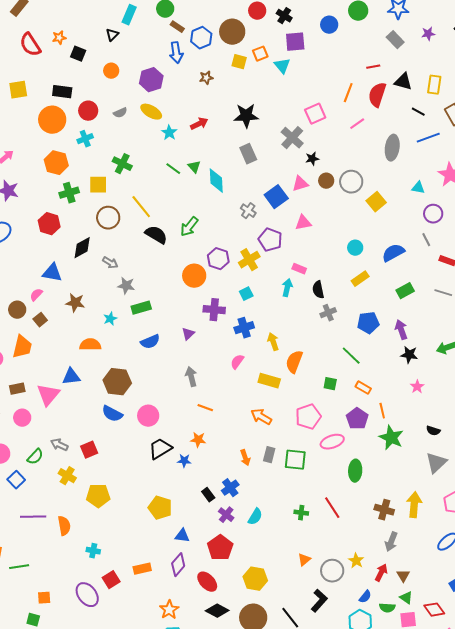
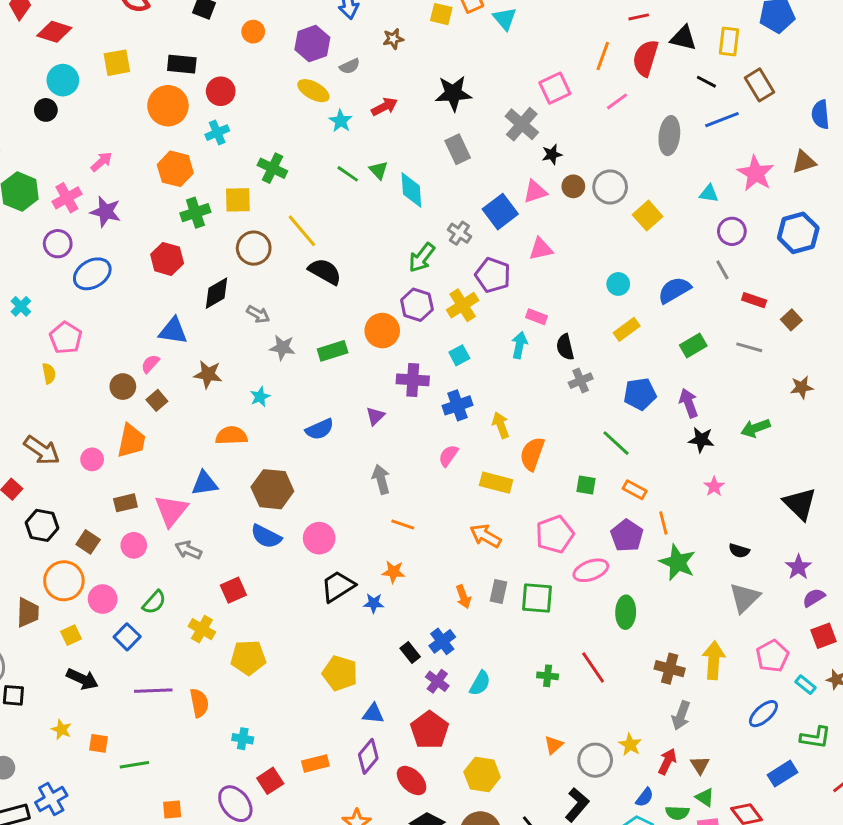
gray semicircle: (120, 113) -> (350, 66), moved
green arrow: (189, 227) -> (422, 258), moved
green rectangle: (141, 308) -> (333, 351), moved
gray arrow: (59, 445) -> (188, 550), moved

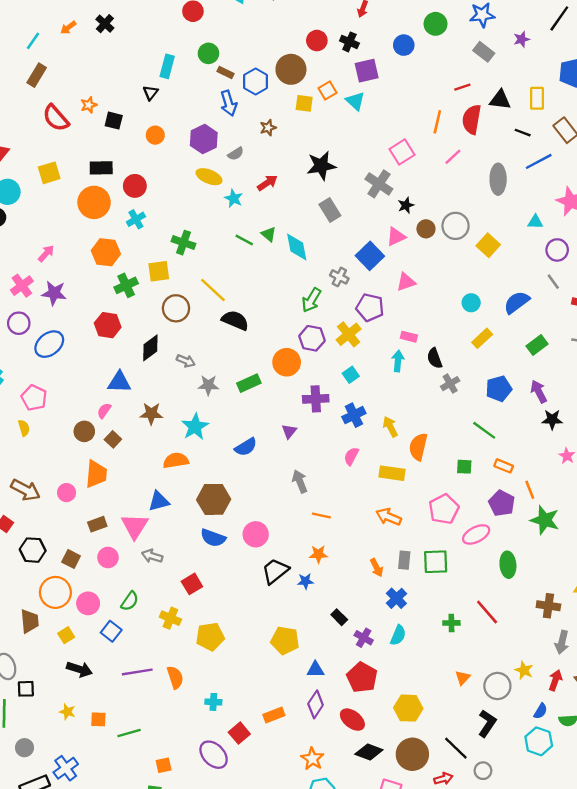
cyan star: (260, 397) -> (195, 427), size x1.6
blue cross: (442, 641) -> (396, 598), moved

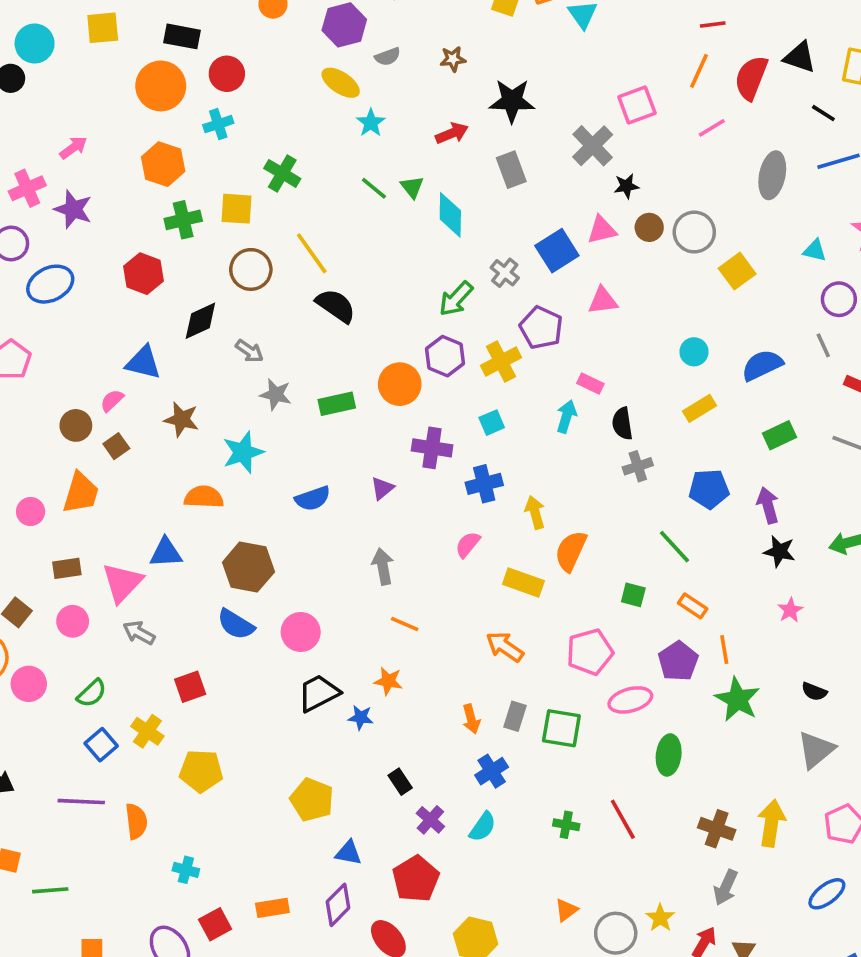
red line: (462, 87) -> (713, 24), moved
brown star: (268, 128) -> (453, 59), moved
red arrow: (267, 183) -> (452, 133), moved
blue square: (111, 631) -> (101, 745), moved

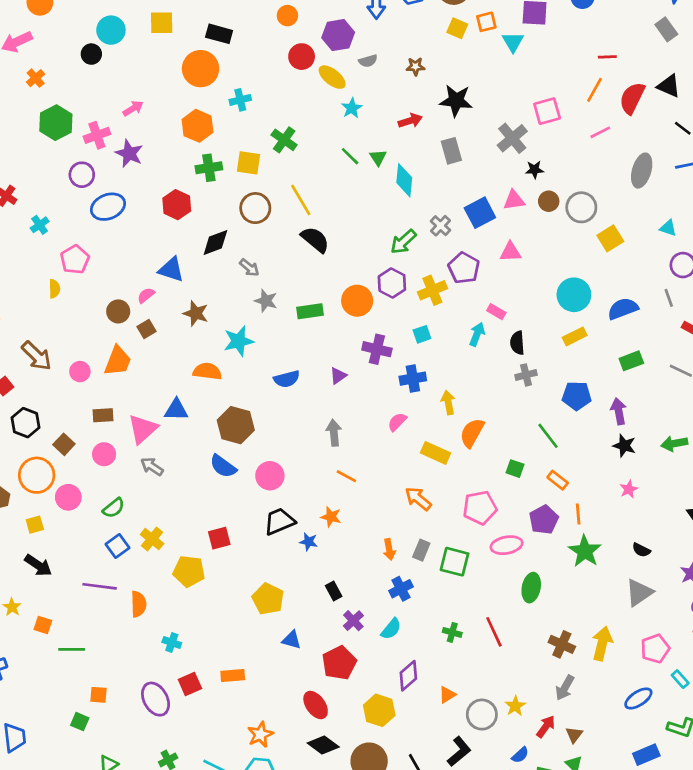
red circle: (227, 74) -> (302, 57), moved
cyan circle: (694, 352) -> (574, 295), size x1.6
red square: (190, 687) -> (219, 538), moved
purple diamond: (338, 905) -> (408, 676), moved

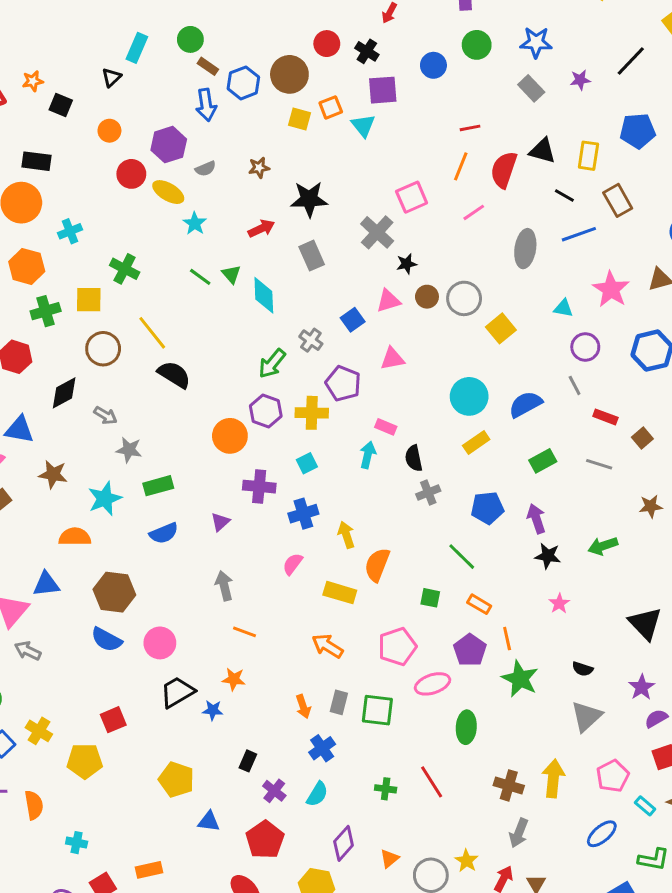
blue square: (480, 213) -> (353, 320), size x0.7
yellow cross: (432, 290) -> (312, 413), turned 32
green rectangle: (310, 311) -> (158, 486), moved
black rectangle: (334, 591) -> (248, 761), turned 60

